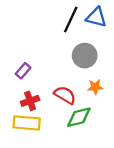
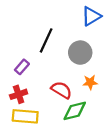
blue triangle: (96, 17) -> (91, 16), turned -45
black line: (71, 20) -> (46, 40), moved
red cross: (30, 101) -> (19, 94), moved

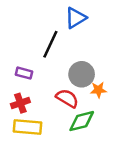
blue triangle: (91, 16) -> (76, 18), moved
gray circle: (80, 53) -> (82, 74), moved
purple rectangle: (22, 67) -> (24, 73), turned 64

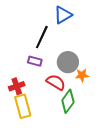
purple rectangle: (24, 73) -> (35, 61), moved
green diamond: (82, 121) -> (68, 101), turned -40
yellow rectangle: (28, 127) -> (23, 106), turned 70

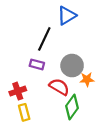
yellow rectangle: (23, 106) -> (24, 112), size x0.7

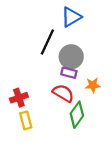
purple rectangle: (37, 64) -> (69, 73), moved
gray circle: (72, 66) -> (71, 57), moved

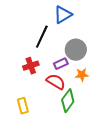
gray circle: (71, 57) -> (76, 50), moved
purple rectangle: (69, 73) -> (61, 64), turned -40
red cross: (19, 98) -> (31, 66), moved

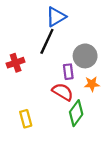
blue triangle: (63, 15) -> (56, 17), moved
purple rectangle: (61, 64) -> (68, 72), turned -72
red cross: (31, 66) -> (16, 63), moved

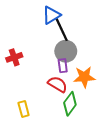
black line: (47, 41) -> (62, 30), moved, turned -50
gray circle: (85, 56) -> (66, 51), moved
orange star: (92, 84) -> (84, 77), size x1.5

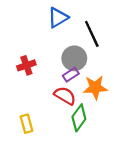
black line: (62, 30) -> (92, 34), moved
red cross: (14, 57) -> (26, 65), moved
purple rectangle: (63, 66) -> (71, 75), turned 64

